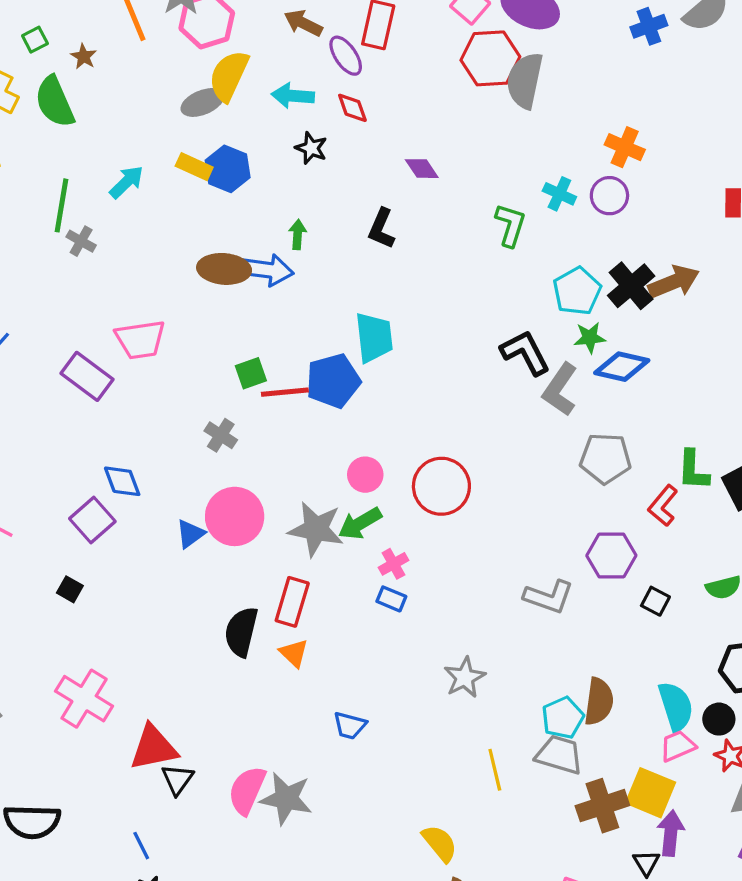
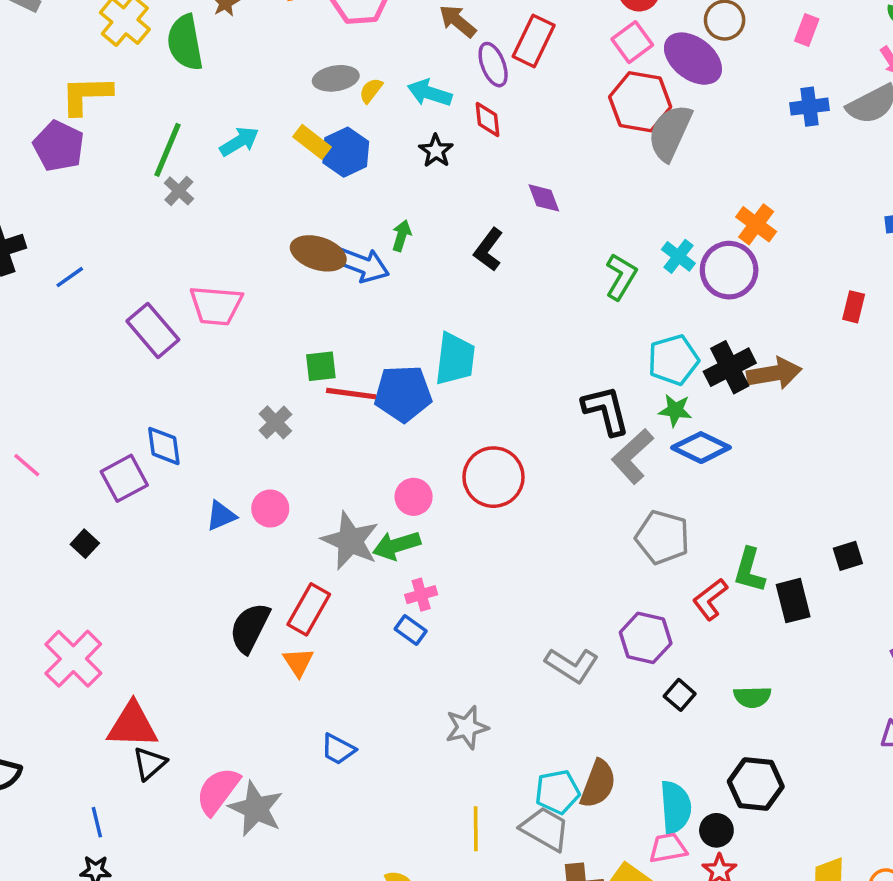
yellow semicircle: (229, 76) -> (371, 91), moved, size x0.5
purple circle: (609, 196) -> (729, 270), size x1.4
red circle: (441, 486) -> (494, 477), moved
pink circle: (235, 516) -> (270, 509), size x0.6

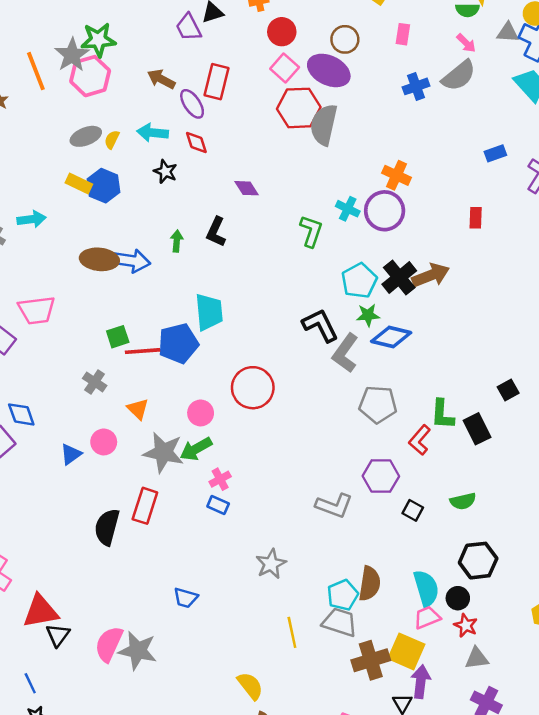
cyan arrow: (239, 142) -> (31, 219), moved, turned 36
green arrow: (401, 236) -> (177, 241), moved
orange triangle: (298, 662) -> (138, 409), moved

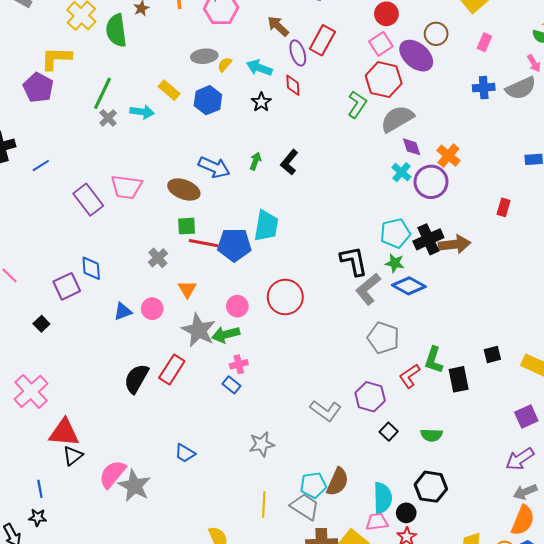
gray semicircle: (324, 125) -> (397, 119), moved, turned 32
yellow rectangle: (79, 184) -> (169, 90), moved
purple diamond: (247, 188) -> (412, 147), moved
green L-shape: (311, 231) -> (357, 104), moved
brown ellipse: (99, 259) -> (184, 190), moved

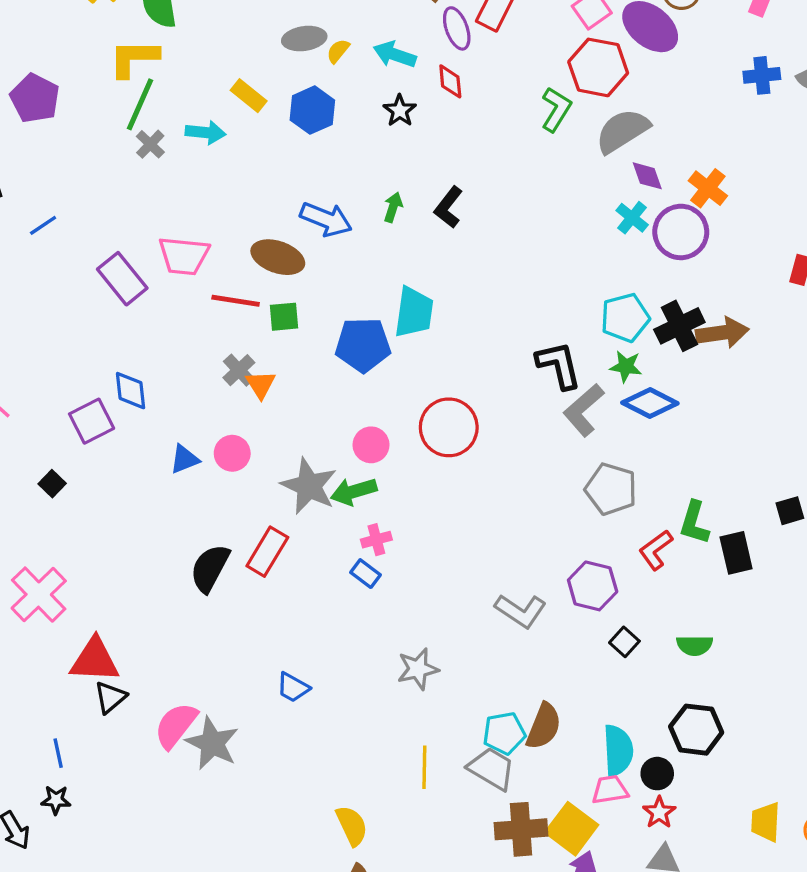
yellow L-shape: (56, 58) -> (134, 58), moved
red line: (204, 243) -> (236, 301), moved
orange triangle: (187, 289) -> (261, 384), moved

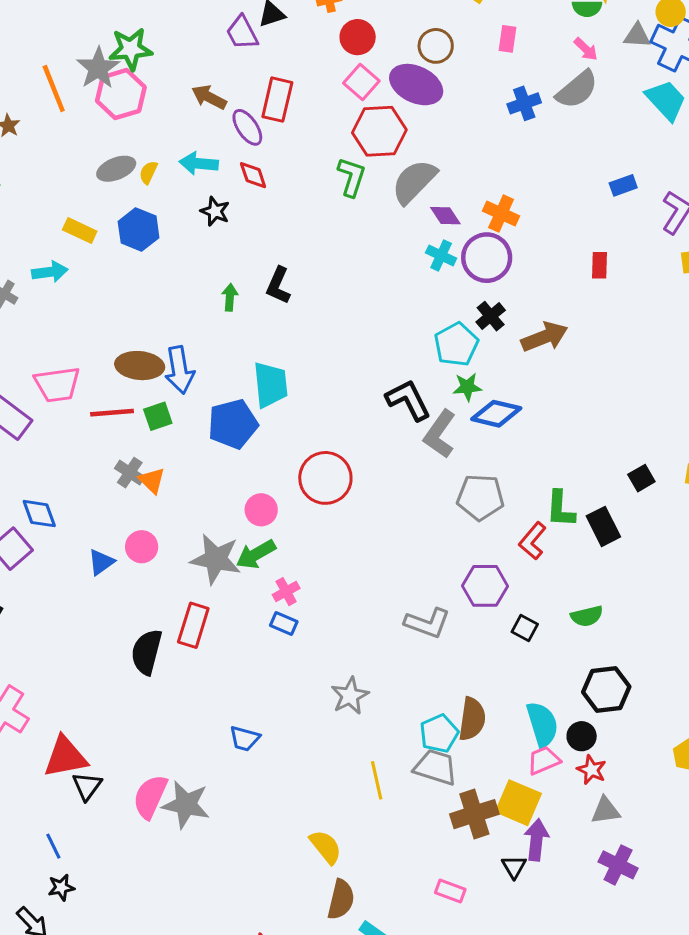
blue arrow: (326, 219) -> (179, 370), moved, turned 72
black cross: (679, 326) -> (491, 316), moved, size x0.7

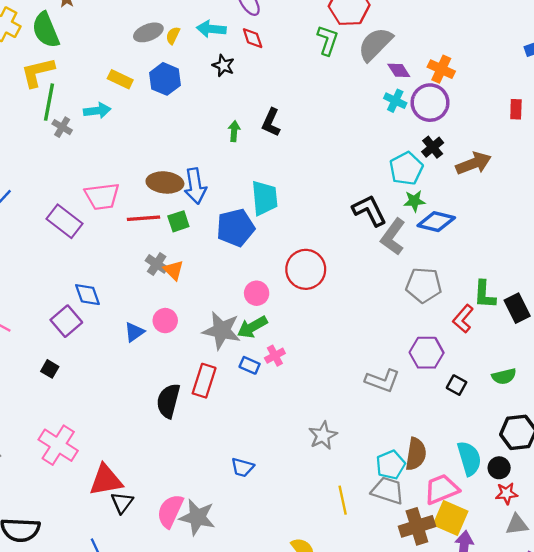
blue rectangle: (284, 624) -> (250, 365), moved
pink trapezoid: (544, 760) -> (442, 489), moved, size x1.4
red star: (592, 770) -> (507, 493), turned -30

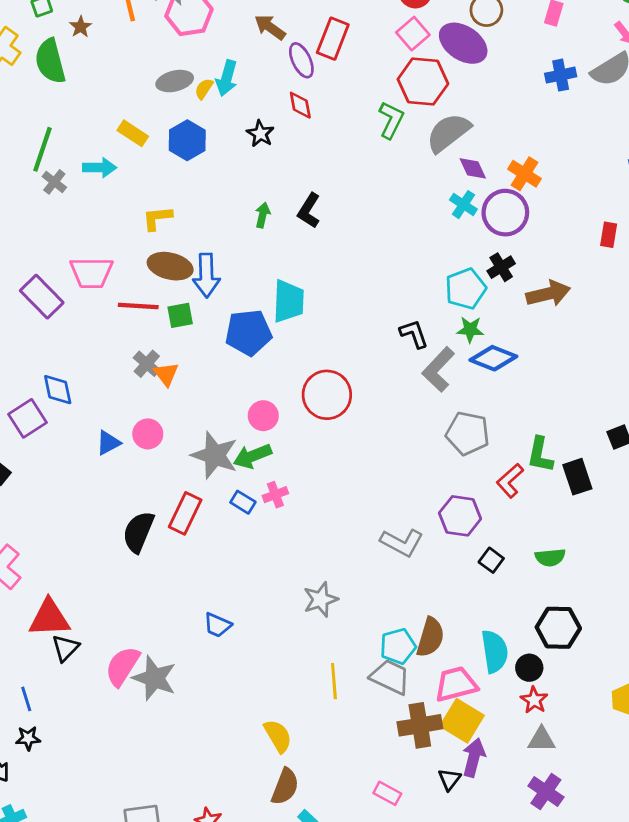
cyan arrow: (211, 29) -> (227, 78), moved, turned -88
yellow L-shape: (38, 72) -> (157, 218), moved, size x0.7
black L-shape: (369, 211) -> (414, 334), size x0.7
red star: (507, 493) -> (534, 700), turned 30

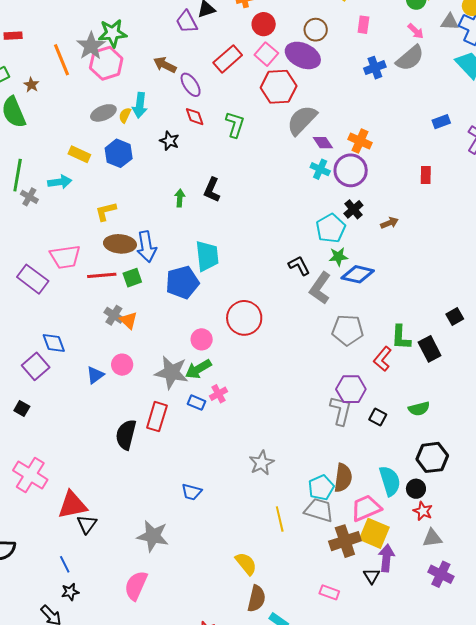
red rectangle: (333, 39) -> (228, 59), moved, turned 36
green L-shape: (391, 120) -> (235, 125), moved
brown arrow: (548, 294) -> (389, 223), size x0.6
gray L-shape: (402, 543) -> (341, 411), moved, turned -96
pink semicircle: (122, 666) -> (136, 586), moved

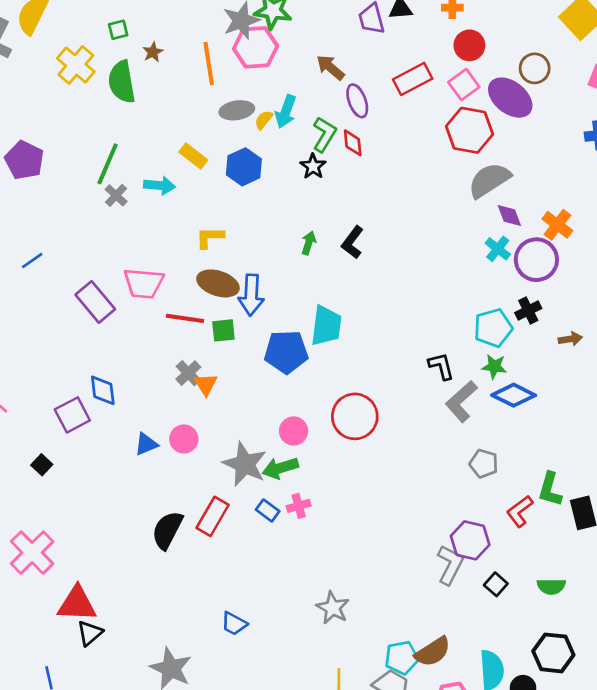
orange line: (61, 60) -> (209, 63), moved
green L-shape: (235, 125) -> (324, 134), moved
gray pentagon: (348, 330) -> (484, 464), size x0.7
gray star: (262, 463) -> (333, 608), turned -30
brown semicircle: (343, 478) -> (433, 652), turned 36

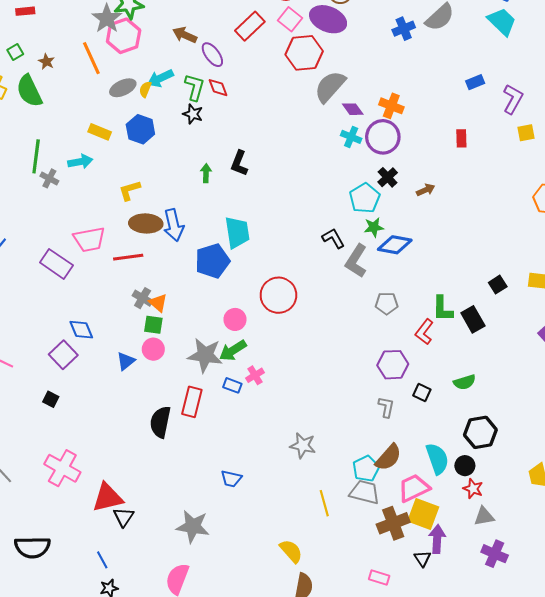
cyan arrow: (286, 112) -> (160, 78), turned 60
green square: (223, 330) -> (153, 325), moved, turned 30
gray L-shape: (450, 565) -> (386, 407), moved, size x0.7

